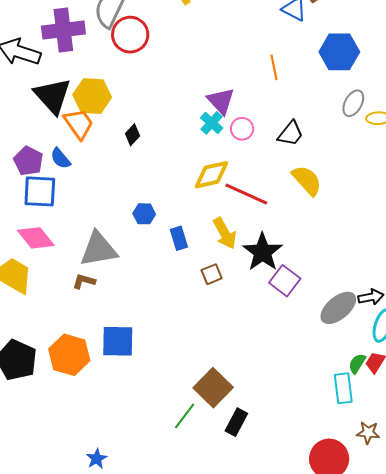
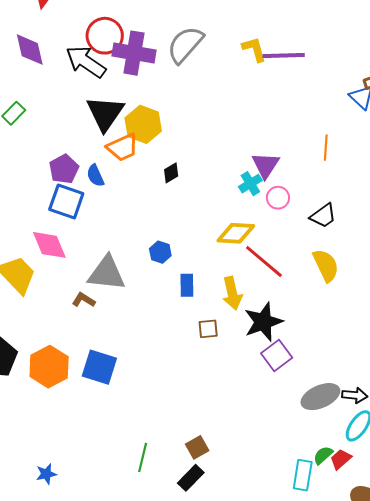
red circle: (130, 35) -> (105, 36), moved
orange trapezoid: (79, 124) -> (123, 147), turned 84
brown square: (213, 388) -> (197, 447), moved, size x0.6
green line: (185, 416) -> (143, 457), turned -40

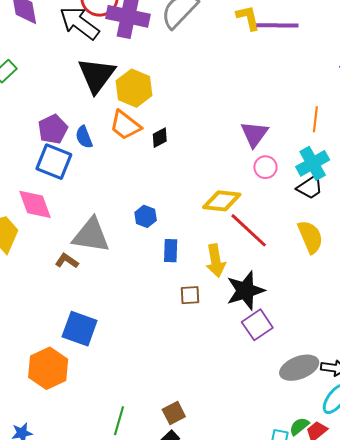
orange trapezoid: (123, 147) -> (125, 125), moved, turned 60
cyan cross: (250, 184) -> (313, 163), moved, size x1.4
orange hexagon: (49, 367) -> (48, 368), moved

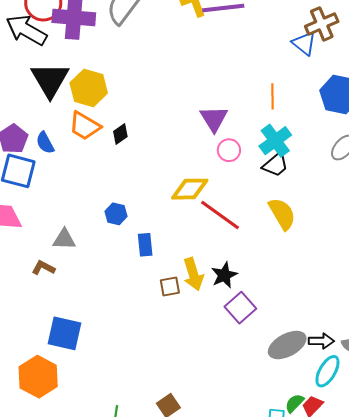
gray triangle: (91, 235) -> (64, 239), size x0.6
yellow arrow: (216, 261) -> (193, 274), moved
black star: (245, 291) -> (224, 275), size x0.7

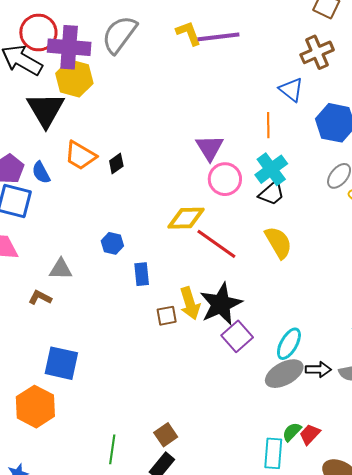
blue triangle: (304, 43) -> (291, 90), moved
yellow hexagon: (89, 88) -> (74, 78), moved
pink circle: (229, 150) -> (225, 179), size x1.4
black star: (224, 275) -> (221, 304), size x1.6
cyan ellipse: (327, 371) -> (289, 344), moved

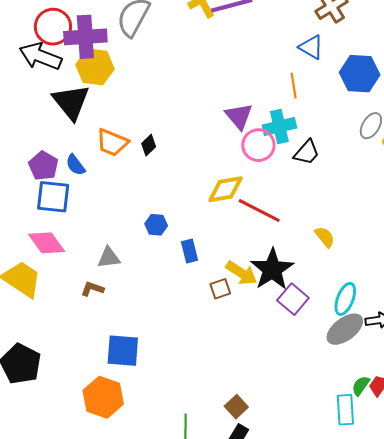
cyan cross: (271, 169) -> (279, 126), moved, turned 32
yellow semicircle: (278, 242) -> (325, 237), moved, size x0.7
yellow arrow: (190, 303) -> (241, 273), turned -32

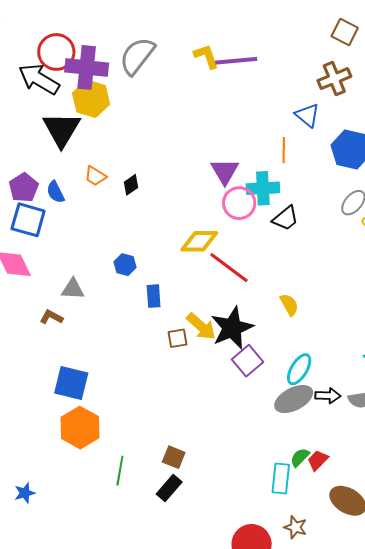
orange trapezoid: (112, 142) -> (95, 176), size x0.7
orange hexagon: (103, 397) -> (80, 428), moved
brown square: (236, 407) -> (174, 457), turned -35

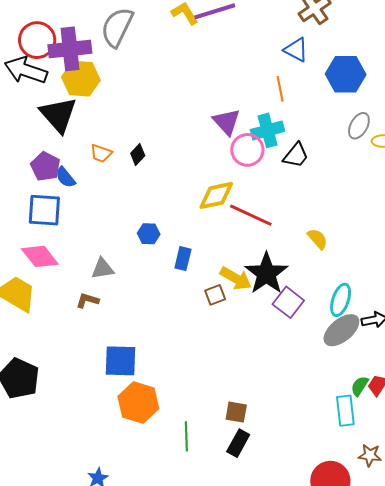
purple pentagon: (24, 188) -> (45, 166), moved
blue rectangle: (154, 296) -> (183, 259), turned 30

